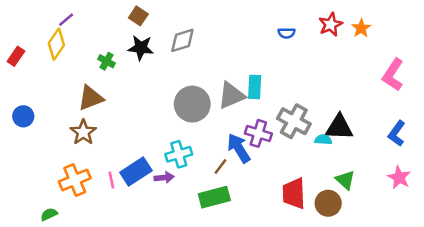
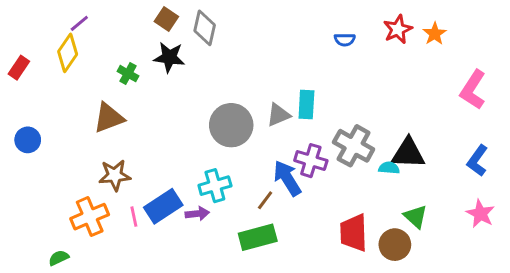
gray diamond: (182, 40) -> (205, 28), moved, turned -60
gray triangle: (231, 96) -> (278, 115), size x0.7
brown star: (83, 132) -> (115, 175), moved, turned 30

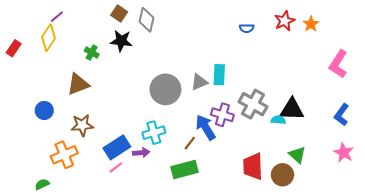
blue circle: (28, 140) -> (44, 110), moved
pink line: (134, 217) -> (116, 167), moved, turned 64

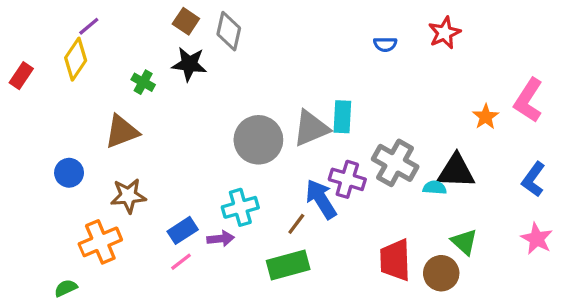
orange star: (311, 24) -> (486, 117), moved
gray triangle: (199, 82) -> (311, 128), size x1.4
blue rectangle: (117, 147) -> (183, 230), size x0.7

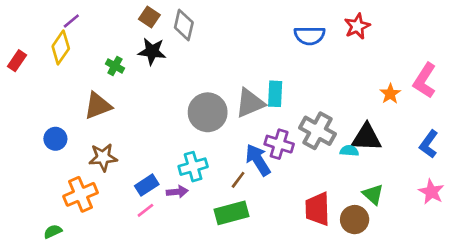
blue semicircle: (385, 44) -> (310, 36), size x1.6

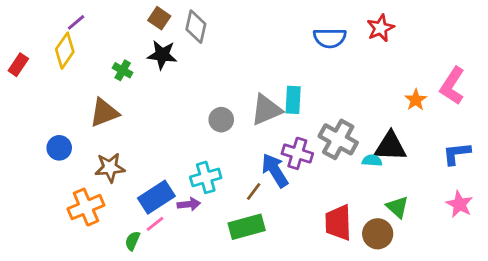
gray circle: (208, 112) -> (221, 120), size x0.6
blue L-shape: (429, 144) -> (457, 153), turned 48
blue rectangle: (147, 185) -> (156, 197), size x1.4
green semicircle: (53, 231) -> (132, 241), moved, turned -42

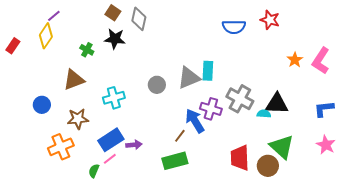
red star: (380, 28) -> (270, 20), turned -30
orange star: (416, 100) -> (295, 60), moved
cyan cross: (206, 177) -> (114, 98), moved
green triangle: (397, 207) -> (282, 147), size x1.5

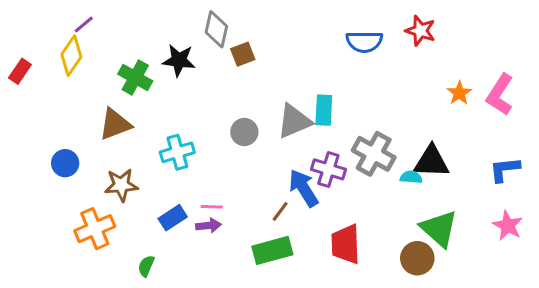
brown square: (113, 13) -> (243, 54), moved, turned 35
green cross: (87, 50) -> (135, 77), size x1.5
blue rectangle: (111, 140) -> (173, 218), size x0.7
red trapezoid: (240, 158) -> (346, 244), moved
pink line: (110, 159) -> (212, 207), moved, turned 40

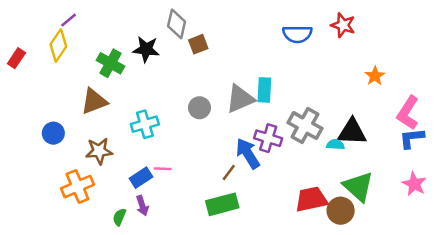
pink L-shape: (500, 95) -> (408, 113), moved
pink line: (212, 207) -> (163, 169), moved
purple arrow: (208, 225) -> (142, 206), moved, turned 78
red trapezoid: (346, 244) -> (311, 199), moved, turned 80

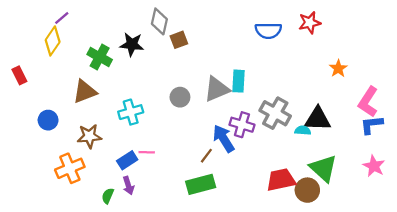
red star: (343, 25) -> (310, 23), turned -30
red rectangle: (16, 58) -> (19, 75), moved, turned -60

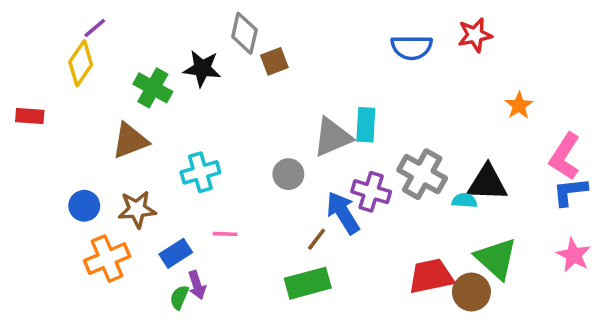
red rectangle: (19, 75) -> (30, 116), turned -60
gray circle: (180, 97) -> (288, 174), moved
blue circle: (48, 120) -> (84, 206), moved
blue rectangle: (127, 160) -> (176, 253), moved
green semicircle: (108, 196) -> (179, 297), moved

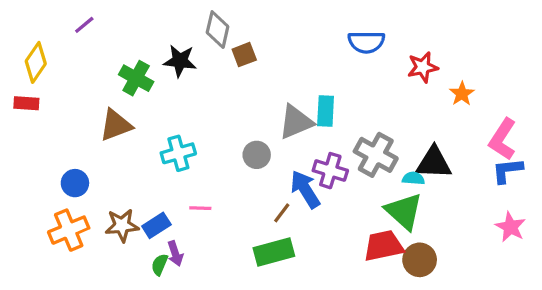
red star: (475, 35) -> (423, 67), moved
yellow diamond: (81, 63) -> (36, 62), moved
brown star: (137, 209) -> (122, 225), moved
orange cross: (107, 259) -> (69, 230), moved
green triangle: (496, 259) -> (404, 211), moved

